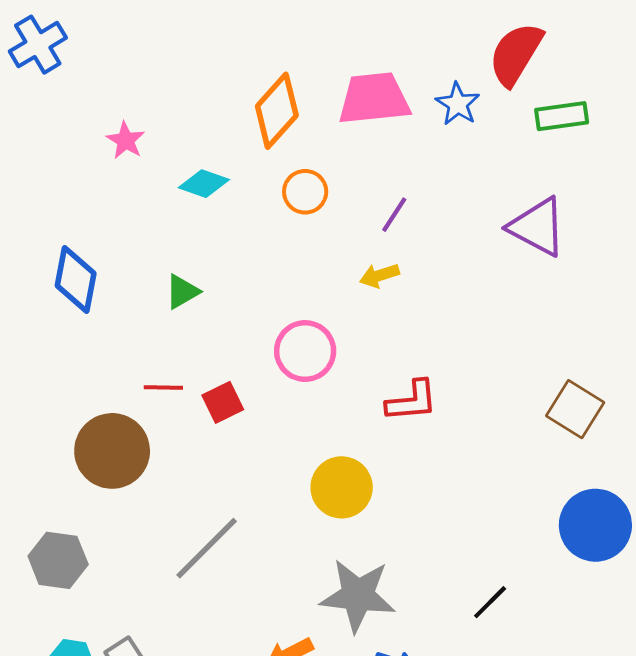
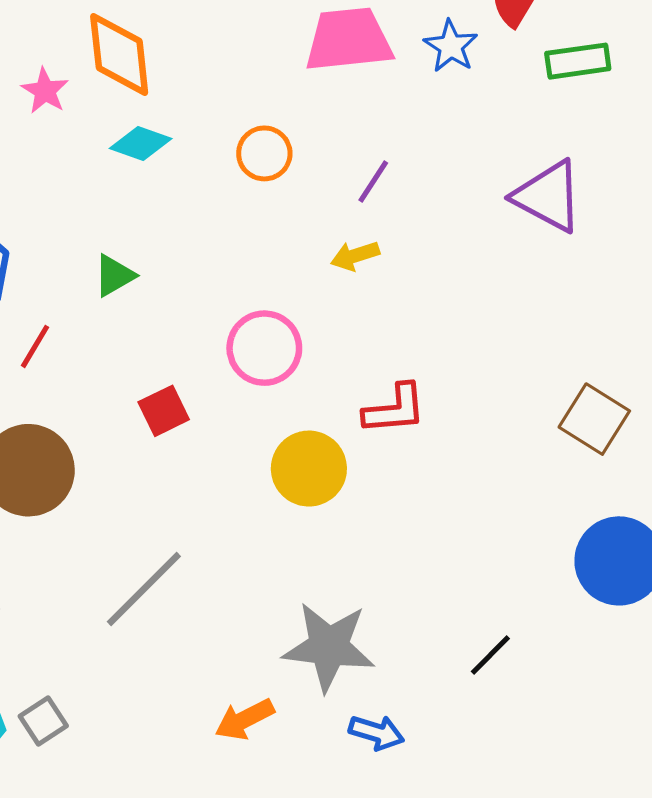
orange diamond: (277, 111) -> (119, 54), moved, turned -48
red line: (163, 387) -> (35, 346), moved, turned -60
yellow circle: (342, 487) -> (309, 469), moved

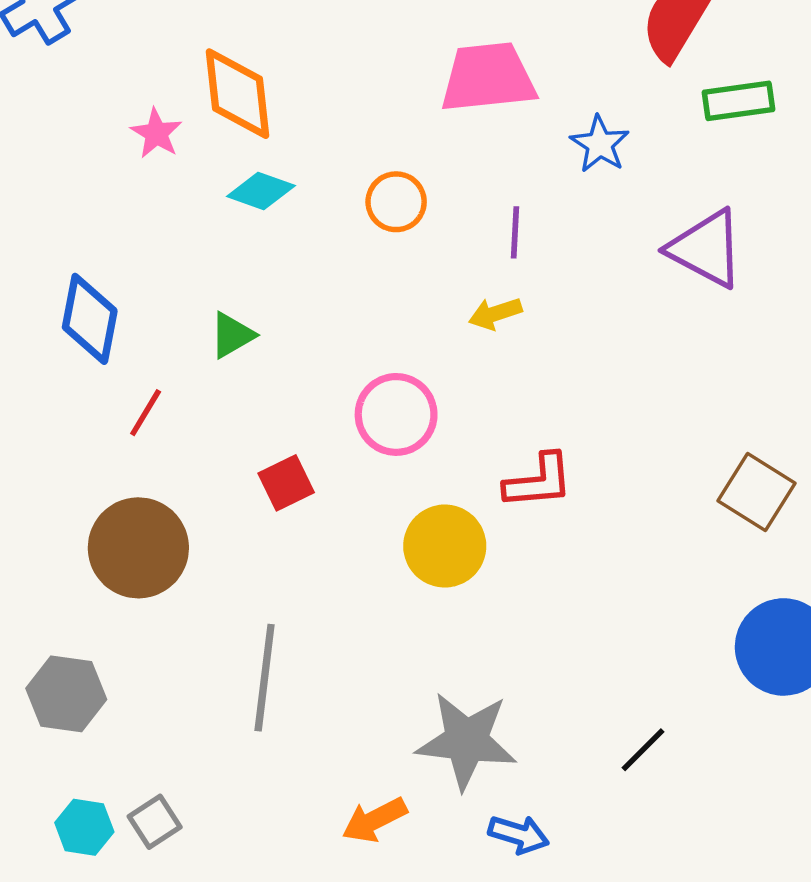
blue star: (451, 46) -> (600, 144), moved
purple line: (373, 181) -> (515, 232), turned -30
gray line: (144, 589) -> (265, 678), turned -38

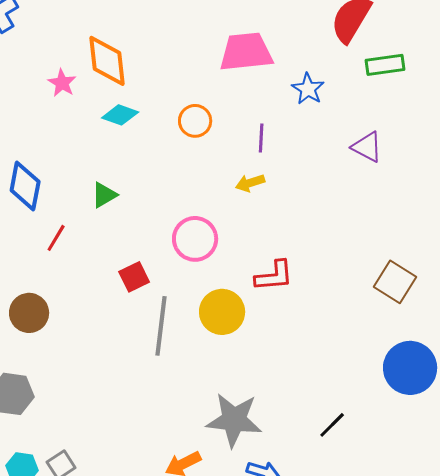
purple triangle: (706, 249) -> (367, 147), size x0.7
brown circle: (138, 548) -> (29, 313), moved, size x0.7
gray line: (265, 678) -> (161, 326), moved

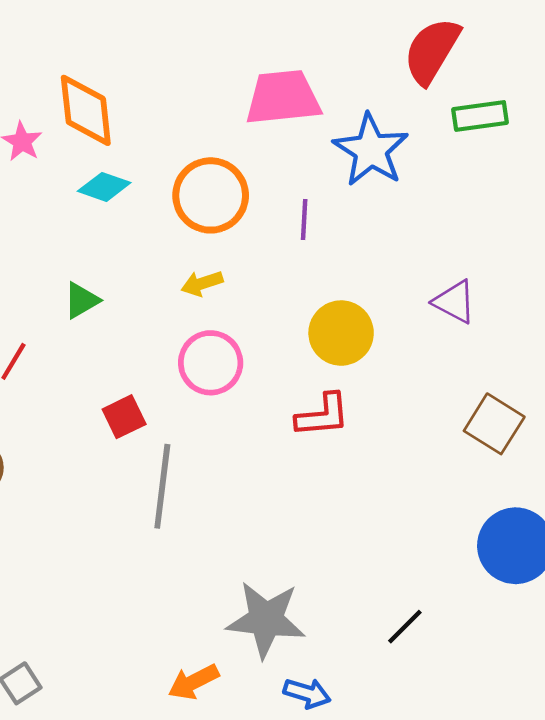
blue star: (308, 89) -> (371, 150), size x1.6
orange circle: (195, 121) -> (211, 195), size x1.6
purple triangle: (367, 147) -> (455, 302), moved
yellow arrow: (250, 183) -> (202, 283), moved
yellow circle: (222, 312) -> (341, 333), moved

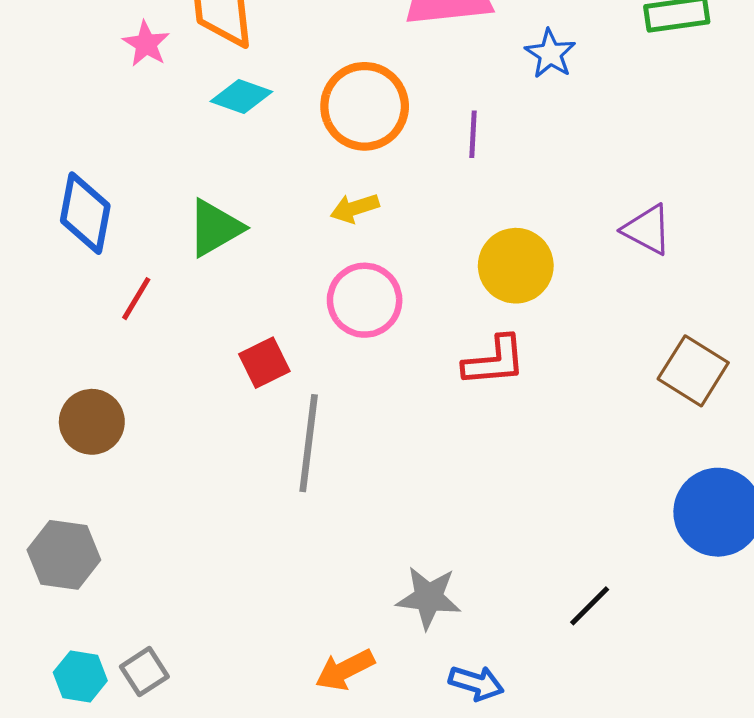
blue star: (371, 150) -> (550, 54), size x0.6
green triangle: (82, 300) -> (215, 228), size x1.4
gray star: (266, 619) -> (429, 598), size x0.7

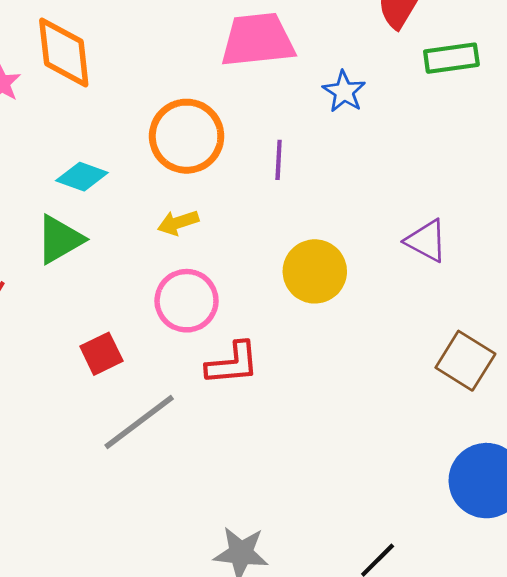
cyan diamond: (241, 96) -> (82, 177), moved
red L-shape: (494, 361) -> (233, 363), moved
gray line: (309, 443) -> (139, 422), turned 46

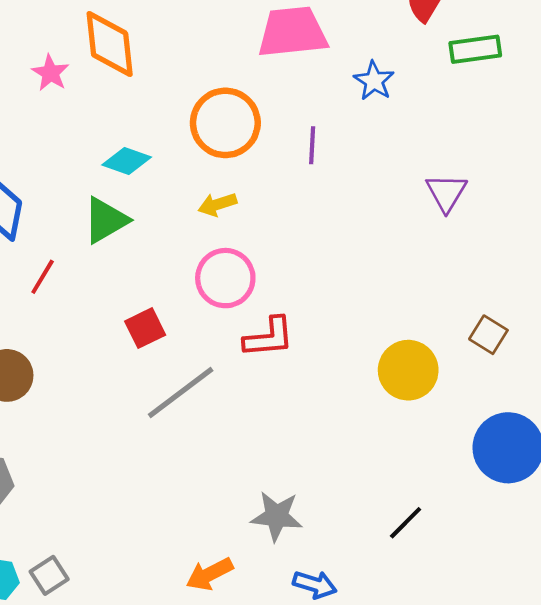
purple triangle: (426, 241) -> (446, 193), moved, turned 33
yellow circle: (315, 271) -> (408, 370), moved
brown square: (465, 361) -> (488, 335), size x0.7

